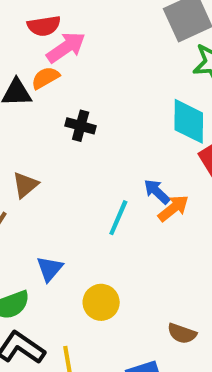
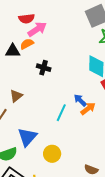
blue triangle: (50, 269) -> (27, 137), size x1.5

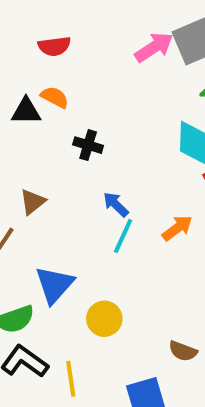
pink arrow: (37, 29) -> (154, 47), moved
orange semicircle: (27, 44) -> (55, 97), turned 56
blue arrow: (80, 100) -> (116, 204), moved

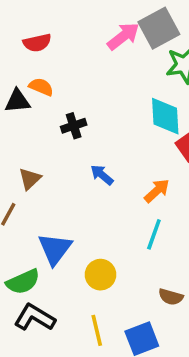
black cross: (88, 145) -> (74, 126), turned -30
cyan line: (123, 236) -> (154, 234), moved
yellow line: (71, 379) -> (97, 330), moved

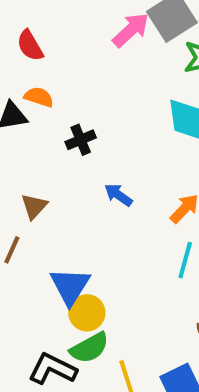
red semicircle: (37, 43) -> (30, 46), turned 76
yellow circle: (100, 275) -> (87, 313), moved
green semicircle: (23, 282) -> (89, 348), moved

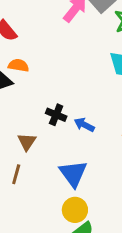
black cross: (81, 140) -> (56, 115), moved, turned -36
blue triangle: (70, 286) -> (73, 174), moved

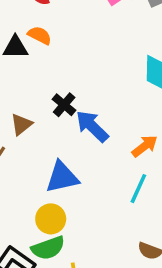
blue arrow: (84, 125) -> (92, 126), size x1.5
blue triangle: (73, 174) -> (62, 177), turned 36

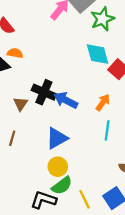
black cross: (64, 105) -> (44, 92), size x1.5
brown triangle: (21, 124) -> (21, 104), moved

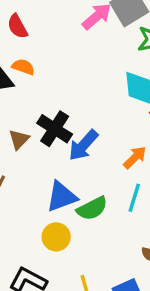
blue arrow: (66, 100) -> (83, 145), turned -85
green semicircle: (62, 186) -> (92, 208), moved

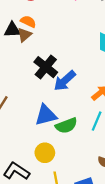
brown triangle: (19, 139) -> (24, 35), moved
yellow circle: (56, 237) -> (45, 153), moved

